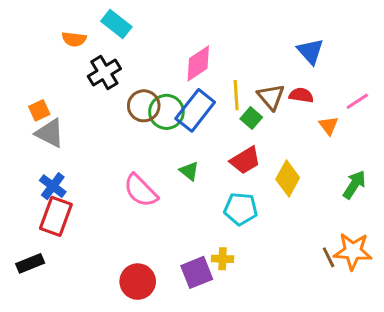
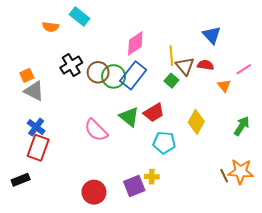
black cross: (104, 73) -> (71, 65), moved
yellow line: (236, 95) -> (171, 56), moved
red trapezoid: (245, 160) -> (154, 113), moved
green triangle: (189, 171) -> (129, 117), size x1.5

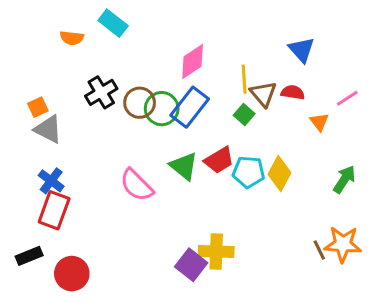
cyan pentagon: (164, 143) -> (249, 172), moved
yellow cross: (152, 177) -> (216, 251), size x1.6
purple square: (134, 186) -> (191, 265), turned -30
red circle: (94, 192) -> (72, 274), moved

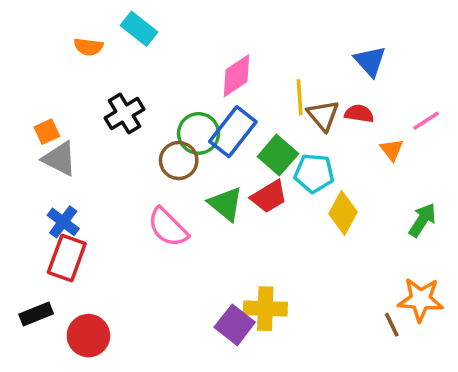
brown circle: (140, 103) -> (179, 161), moved
green square: (244, 114) -> (278, 155), moved, size x1.5
cyan pentagon: (249, 172) -> (314, 173), moved
brown line: (319, 250) -> (392, 325), moved

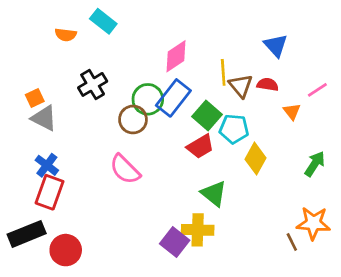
green triangle: (226, 204) -> (214, 194), moved
black rectangle: (36, 314) -> (27, 234), size x1.5

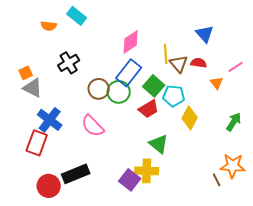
green circle: (148, 99) -> (119, 92), moved
blue cross: (47, 165) -> (50, 120), moved, size x1.4
black rectangle: (27, 234) -> (76, 174), moved

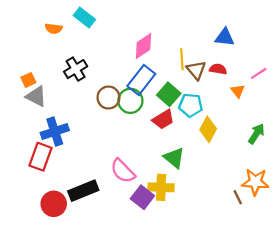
blue triangle: (205, 34) -> (225, 37), turned -42
blue cross: (50, 120) -> (55, 131), turned 35
pink semicircle: (93, 126) -> (123, 171), moved

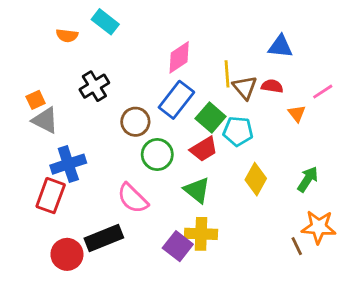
green circle: (130, 101) -> (157, 155), moved
yellow diamond: (208, 129) -> (256, 179), moved
green arrow: (256, 134) -> (308, 179), moved
green triangle: (174, 158) -> (197, 190), moved
pink semicircle: (123, 171) -> (133, 198), moved

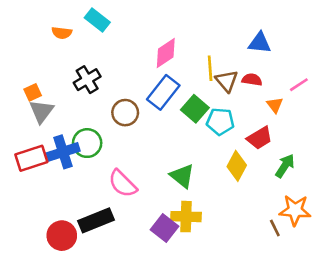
gray triangle: (45, 120) -> (41, 111), turned 40
red trapezoid: (204, 149) -> (260, 138), moved
green circle: (157, 155) -> (87, 143), moved
red rectangle: (51, 196) -> (31, 158), moved, turned 52

